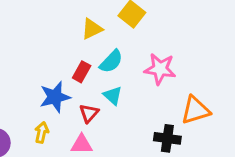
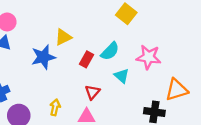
yellow triangle: (92, 29) -> (63, 37), moved
cyan triangle: (113, 96) -> (122, 76), moved
blue star: (55, 97) -> (43, 57), moved

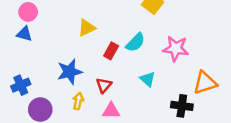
blue star: (43, 57) -> (70, 72), moved
cyan triangle: (122, 76) -> (148, 79), moved
red triangle: (92, 92) -> (104, 85), moved

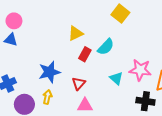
yellow triangle: (87, 28) -> (76, 33), moved
pink star: (176, 49) -> (140, 70), moved
yellow arrow: (78, 101) -> (47, 97), moved

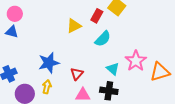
red rectangle: (85, 54) -> (97, 16), moved
pink star: (140, 70) -> (136, 61), turned 30
black cross: (145, 101) -> (109, 91), moved

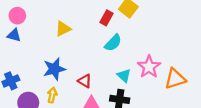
yellow triangle: (74, 26) -> (63, 29), moved
red triangle: (77, 74) -> (85, 81), turned -40

